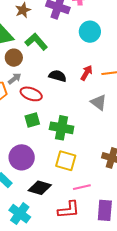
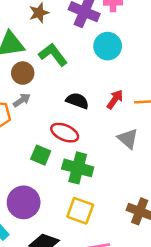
cyan circle: (90, 32) -> (108, 46), moved
red ellipse: (31, 94) -> (65, 133), moved
green square: (32, 120) -> (41, 155), turned 35

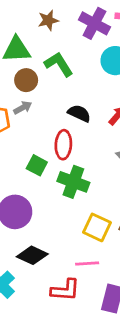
red ellipse: (65, 133) -> (63, 145), turned 64
yellow square: (80, 211) -> (97, 227), moved

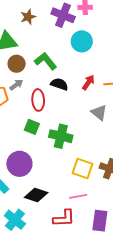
green L-shape: (59, 64) -> (46, 61), moved
red ellipse: (63, 145) -> (38, 100), moved

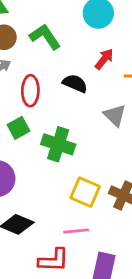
red arrow: (88, 82) -> (104, 59), moved
black semicircle: (59, 84) -> (75, 83), moved
green square: (32, 127) -> (19, 128), turned 35

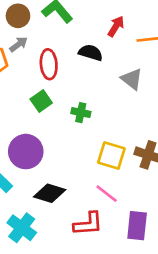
green cross: (58, 144) -> (81, 113), size x0.6
pink line: (76, 231) -> (107, 194), turned 50

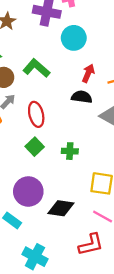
black semicircle: (91, 53) -> (82, 97), moved
black diamond: (50, 193) -> (61, 208), moved

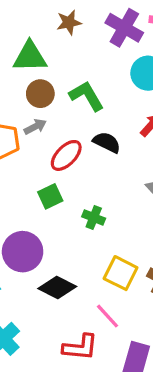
black semicircle: (82, 97) -> (107, 142), moved
red ellipse: (36, 114) -> (66, 155), turned 40

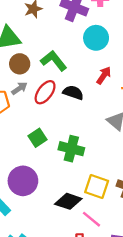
red ellipse: (66, 155) -> (45, 92), moved
green cross: (94, 218) -> (71, 149), size x1.5
black diamond: (57, 287) -> (68, 201), moved

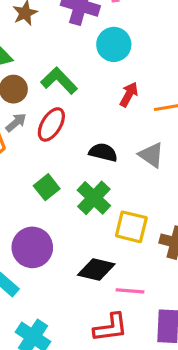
black semicircle: (73, 93) -> (103, 152), moved
green cross: (71, 149) -> (94, 198), turned 35
yellow square: (97, 186) -> (131, 227), moved
pink line: (92, 219) -> (130, 291), turned -30

